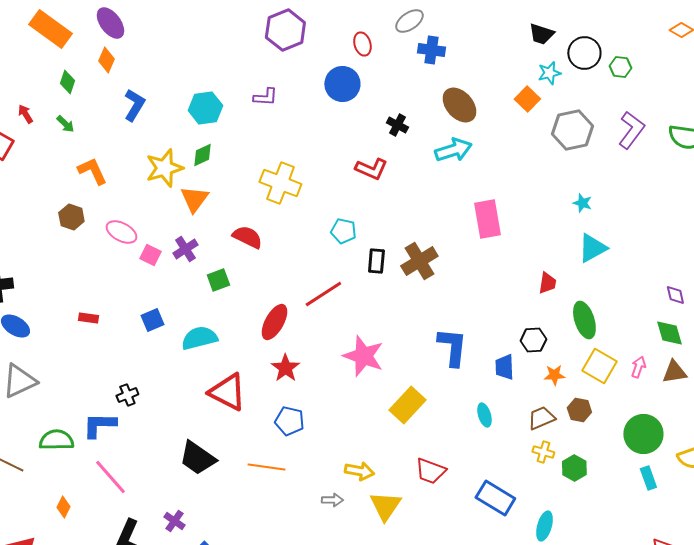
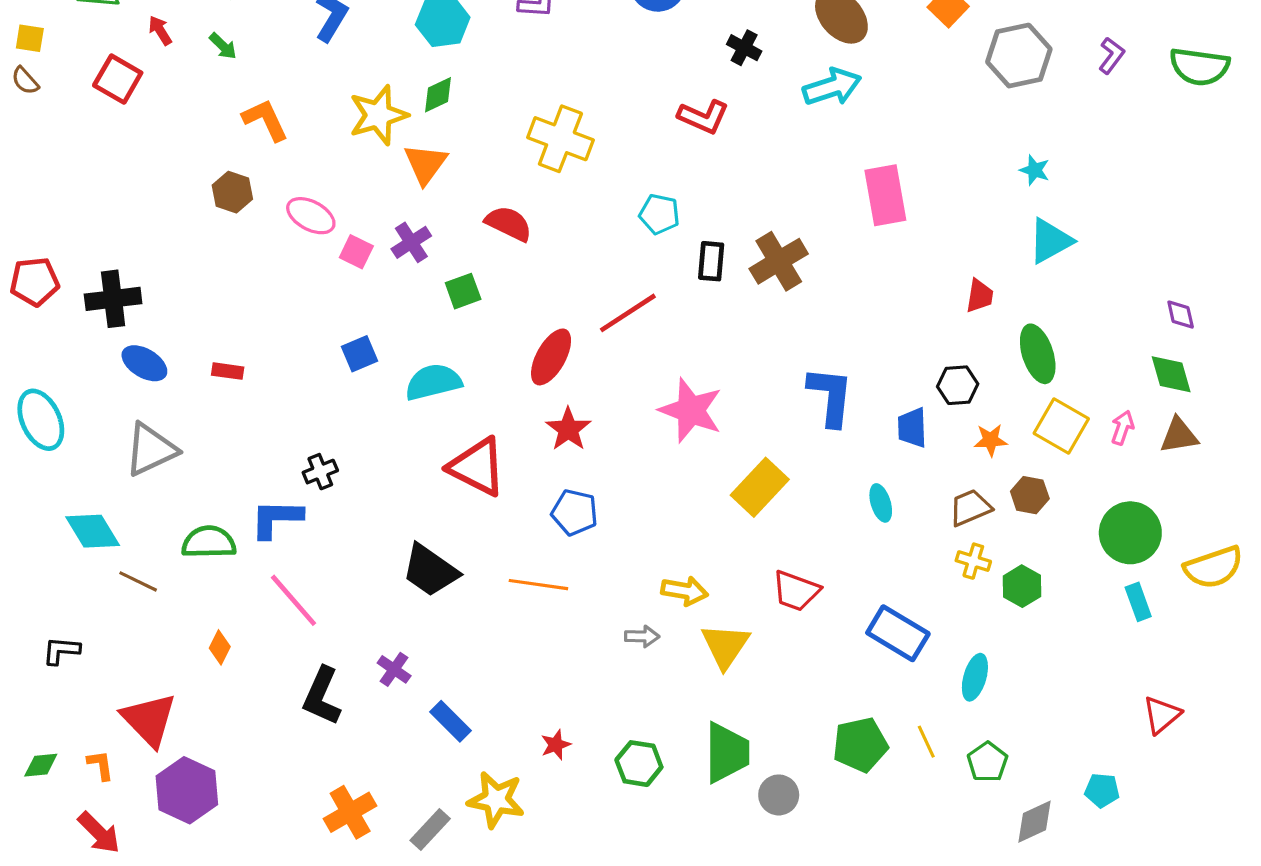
purple L-shape: (631, 130) -> (1111, 56), size x0.6
red rectangle: (88, 318) -> (228, 371), moved

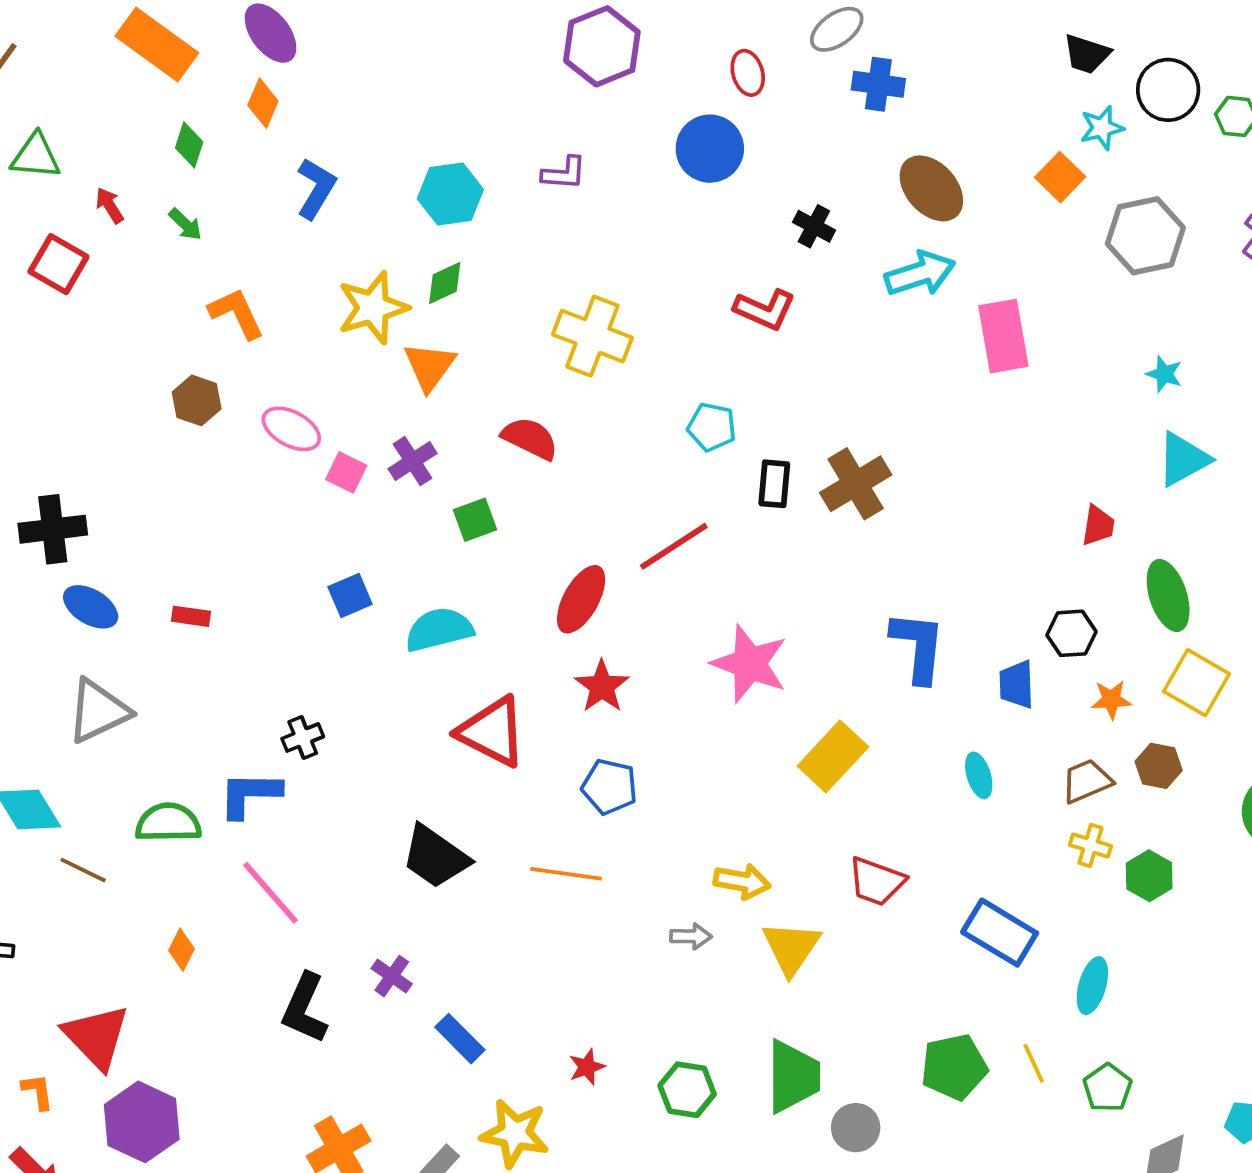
pink rectangle: (885, 195) -> (1003, 336), moved

